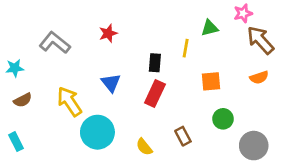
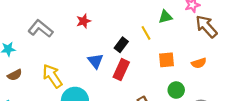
yellow line: (186, 48) -> (146, 33), turned -40
black rectangle: (155, 63) -> (121, 45), turned 32
orange semicircle: (259, 77) -> (199, 63), moved
blue triangle: (111, 83) -> (95, 61), moved

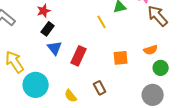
black rectangle: (121, 45) -> (48, 29), moved
orange square: (166, 60) -> (121, 58), moved
green circle: (176, 90) -> (161, 68), moved

